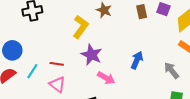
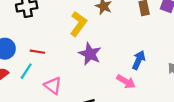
red line: (57, 64) -> (37, 52), moved
pink arrow: (106, 78) -> (126, 82), moved

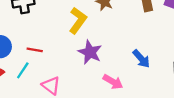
blue arrow: (139, 60) -> (141, 59), turned 114
pink arrow: (126, 82) -> (113, 82), moved

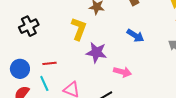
blue arrow: (141, 59) -> (135, 36), moved
cyan line: (23, 70) -> (44, 83), turned -42

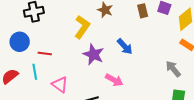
blue arrow: (135, 36) -> (125, 47), moved
blue circle: (20, 69) -> (20, 42), moved

